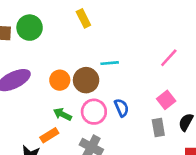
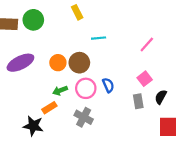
cyan line: (110, 63) -> (99, 38), moved
green arrow: (62, 114) -> (60, 91), turned -48

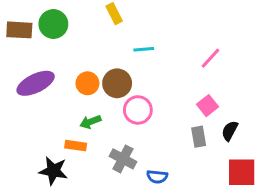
blue semicircle: (108, 85) -> (157, 177), moved, turned 120
pink circle: (86, 88) -> (138, 110), moved
orange rectangle: (49, 108) -> (76, 146), turned 40

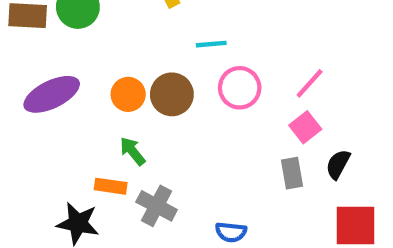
pink line: (210, 58) -> (310, 83), moved
pink circle: (138, 110) -> (240, 88), moved
green arrow: (90, 122) -> (133, 151), turned 72
gray cross: (123, 159) -> (157, 206), moved

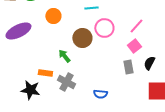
orange circle: (128, 94) -> (53, 16), moved
brown circle: (172, 94) -> (82, 38), moved
green arrow: (133, 151) -> (64, 56), moved

